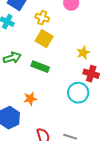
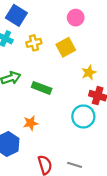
yellow cross: (42, 18) -> (34, 43), moved, turned -32
yellow square: (44, 39) -> (66, 47), moved, turned 30

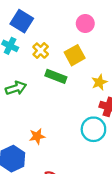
yellow cross: (34, 43) -> (41, 51), turned -32
green rectangle: (42, 88) -> (56, 76), moved

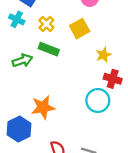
green rectangle: (56, 76) -> (49, 49), moved
orange star: (37, 136) -> (43, 107), size x1.5

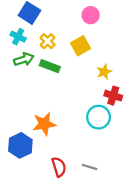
green arrow: (22, 61) -> (24, 59), moved

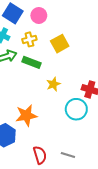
pink circle: (91, 15) -> (39, 15), moved
yellow cross: (48, 41) -> (29, 39), turned 32
yellow star: (104, 72) -> (53, 84), moved

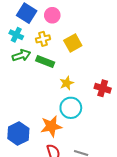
cyan circle: (76, 109) -> (71, 108), moved
orange star: (26, 115) -> (51, 126), moved

